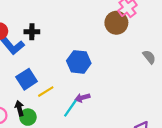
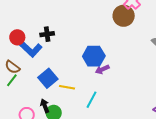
yellow line: (46, 92) -> (67, 87), turned 49
purple arrow: (82, 98) -> (102, 69), moved

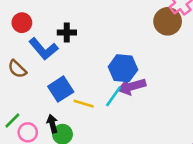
red circle: (17, 37) -> (22, 23), moved
purple arrow: (102, 69) -> (132, 86), size x1.5
green line: (12, 80) -> (12, 120), moved
cyan line: (91, 100) -> (113, 96), moved

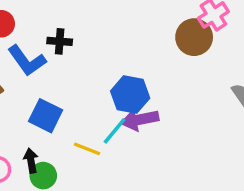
blue square: (61, 89) -> (46, 116), turned -35
yellow line: (84, 104) -> (87, 149), moved

